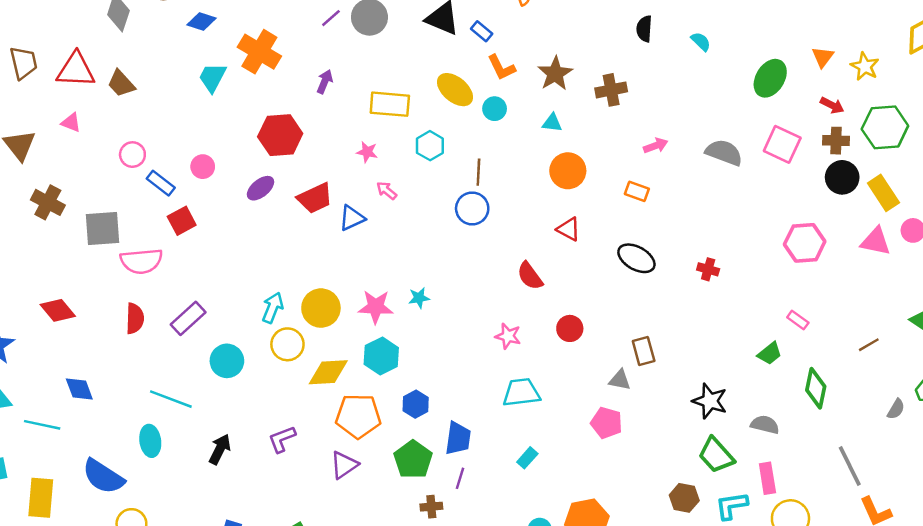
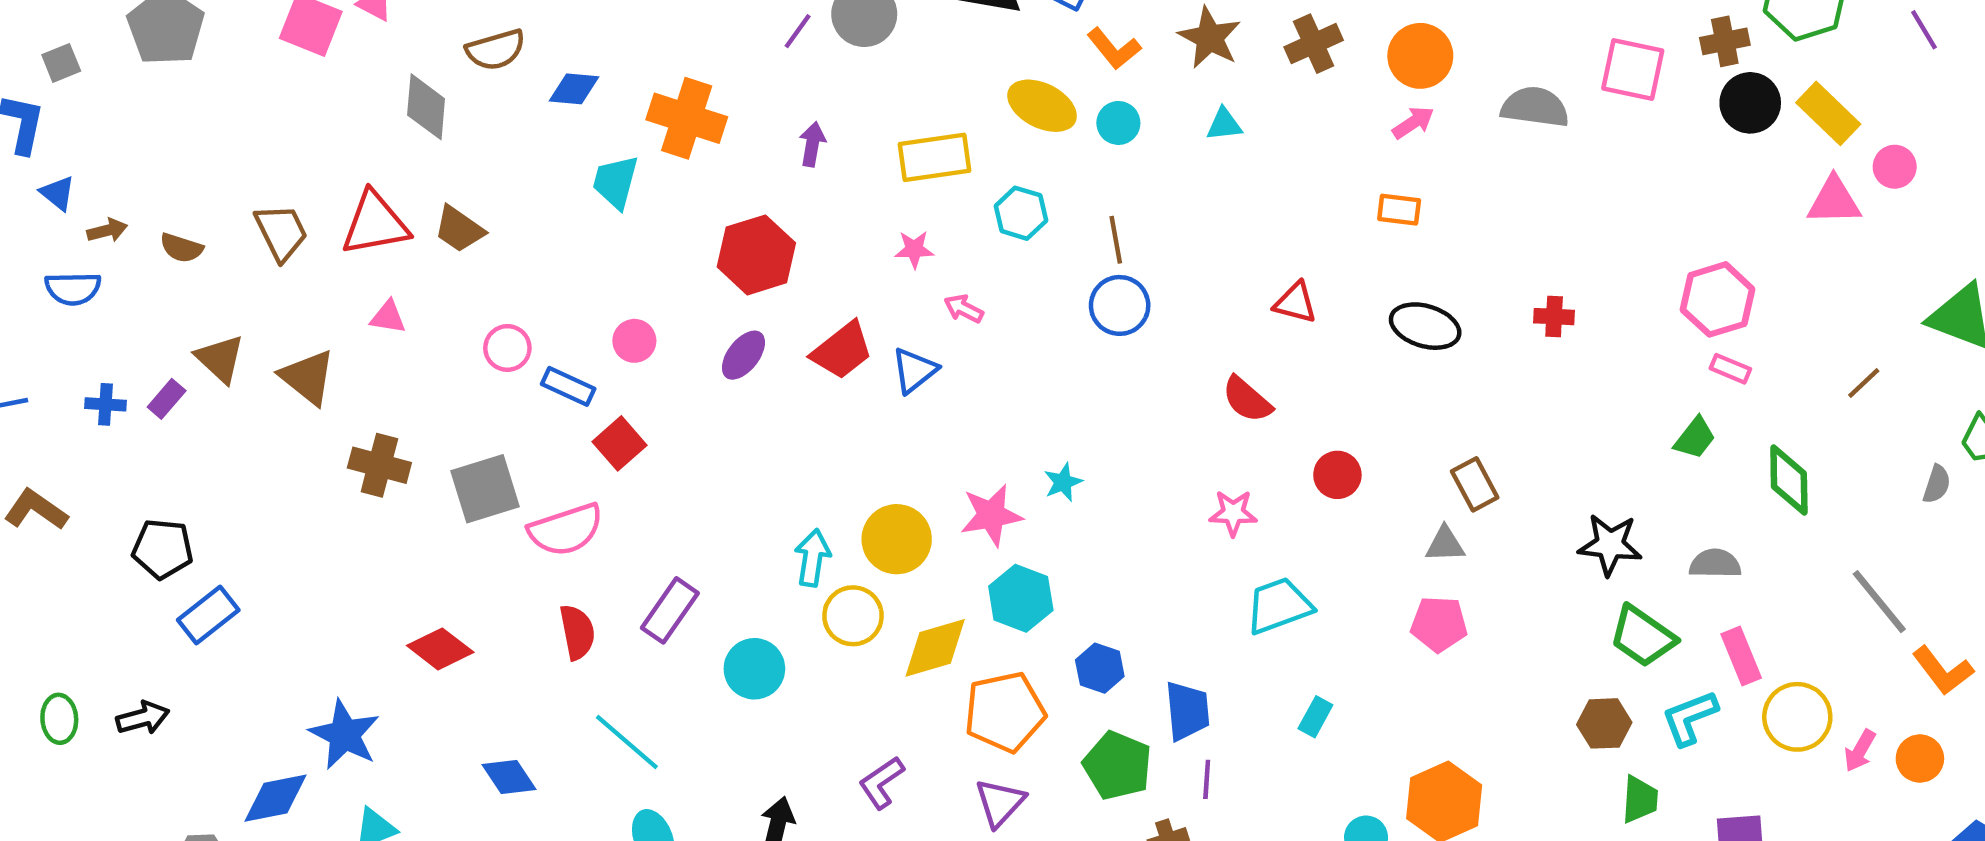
orange circle: (568, 171) -> (1420, 56), moved
pink hexagon: (805, 243) -> (1718, 299), moved
cyan line: (171, 399) -> (627, 742), moved, turned 33

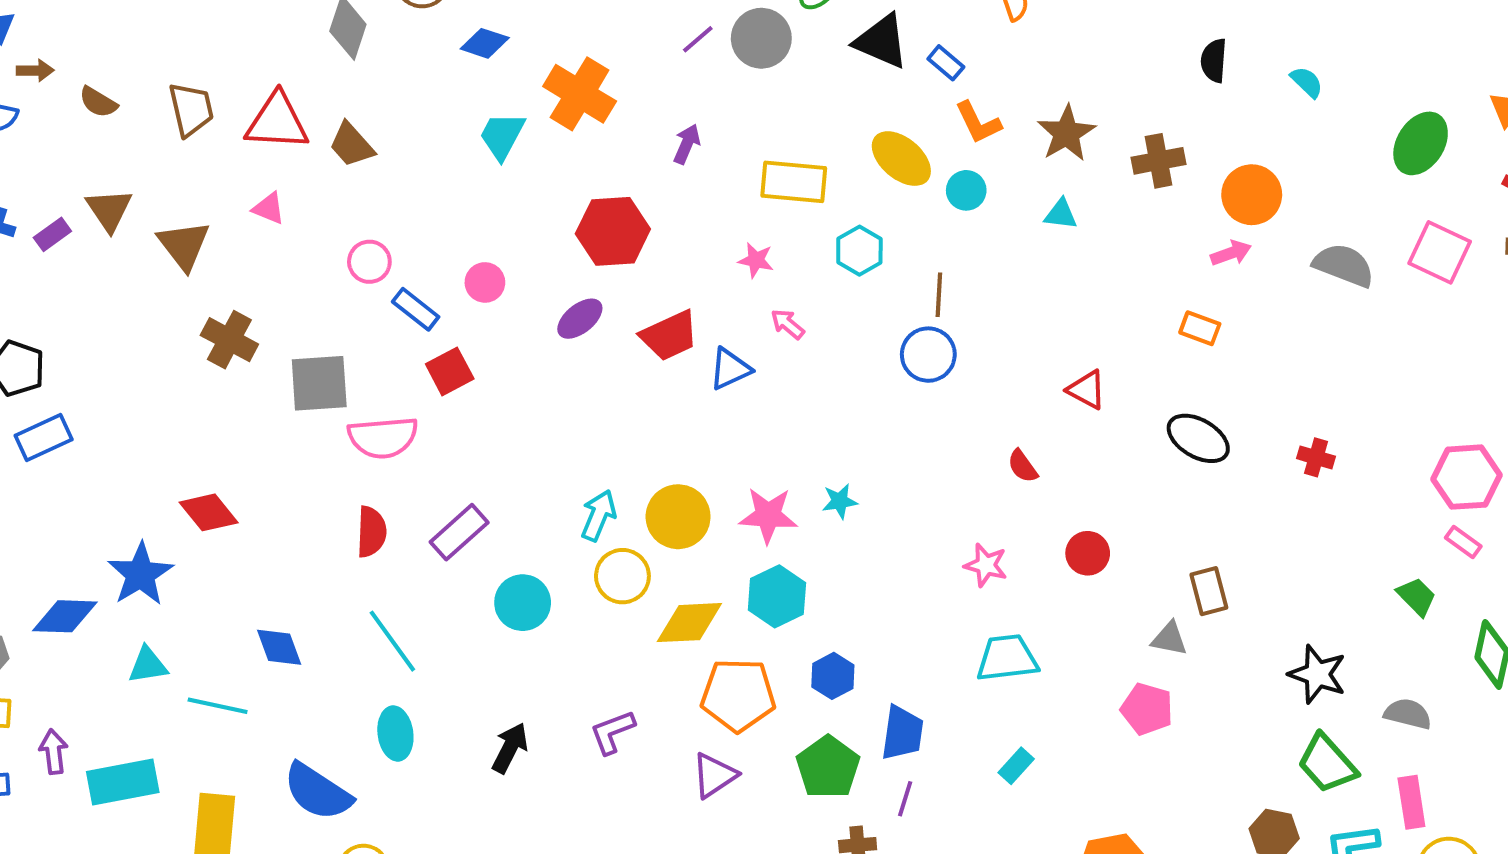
red semicircle: (1247, 399) -> (1023, 466), size x0.7
green trapezoid: (1695, 438) -> (1417, 597), turned -96
red diamond: (440, 649) -> (209, 512), moved

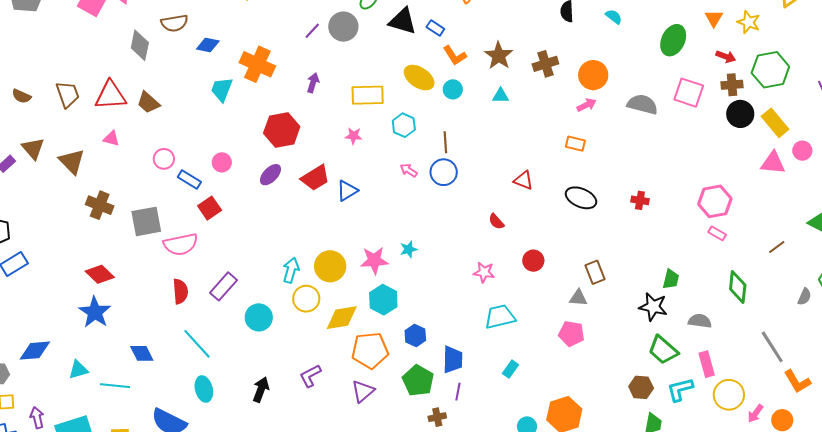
pink arrow: (788, 324) -> (409, 170), moved
red diamond: (209, 512) -> (100, 274), moved
blue star: (140, 574) -> (95, 312), moved
green trapezoid: (1417, 597) -> (671, 279), moved, turned 65

